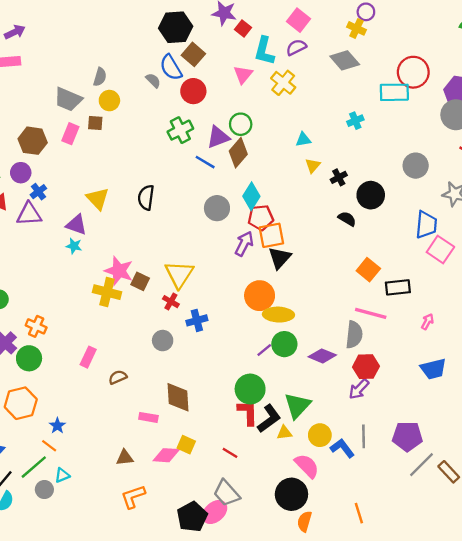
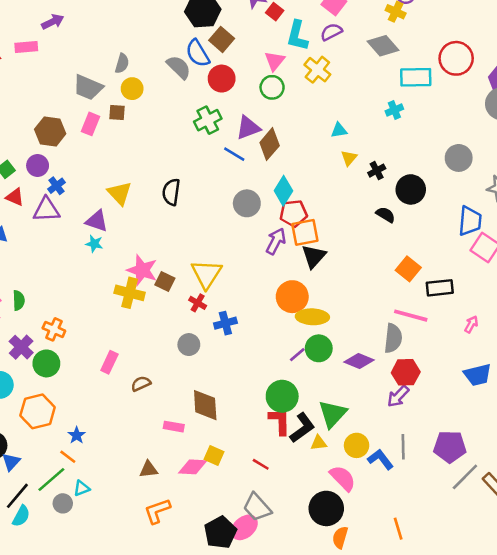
purple arrow: (15, 32) -> (53, 22), moved
gray semicircle: (153, 80) -> (179, 67), size x1.5
cyan rectangle: (394, 92) -> (416, 77), moved
green circle: (241, 124) -> (272, 87), moved

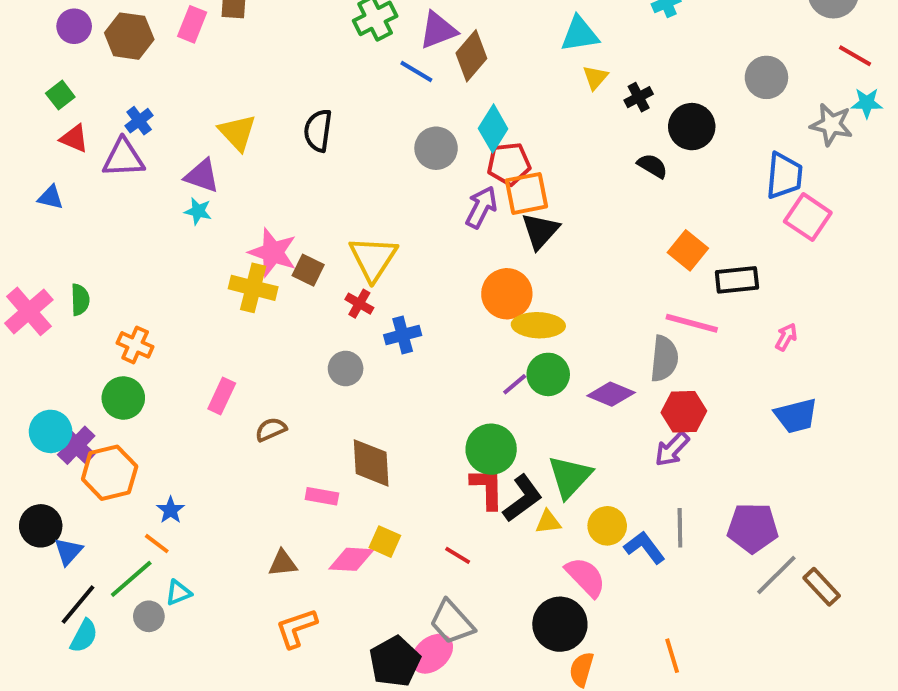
cyan triangle: (339, 130) -> (580, 34), size x1.5
purple circle: (38, 166) -> (74, 26), moved
purple cross: (21, 347) -> (76, 445), moved

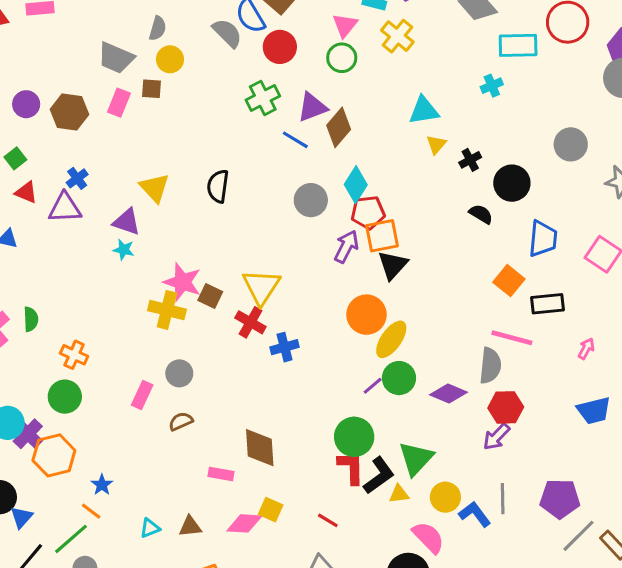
blue trapezoid: (784, 176) -> (543, 239), moved
red cross: (359, 304) -> (250, 322), size x1.4
yellow ellipse: (538, 325) -> (391, 339), turned -57
gray circle: (346, 368) -> (179, 373), moved
cyan triangle: (178, 593) -> (150, 528), moved

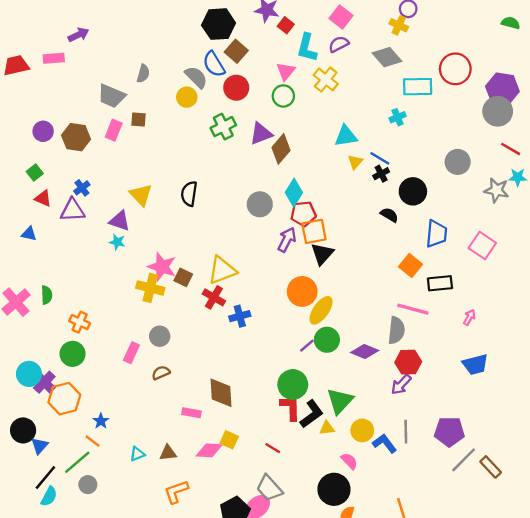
yellow circle: (170, 59) -> (187, 97), moved
blue line: (295, 140) -> (380, 158), moved
yellow triangle: (261, 287) -> (222, 270), turned 36
pink semicircle: (428, 537) -> (349, 461), size x0.7

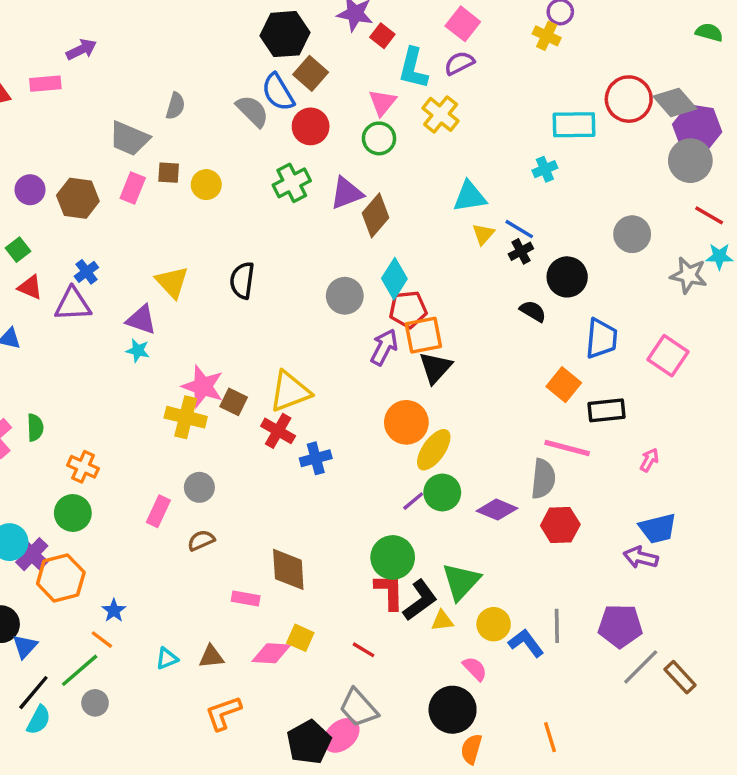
gray diamond: (387, 57) -> (675, 102), moved
yellow circle: (187, 97) -> (206, 185), moved
purple arrow: (401, 384) -> (641, 557), moved, turned 60

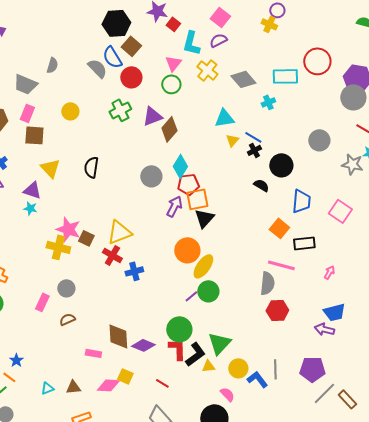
gray diamond: (675, 102) -> (243, 79), moved
brown square: (169, 173) -> (34, 135), moved, size x1.5
purple diamond: (497, 510) -> (143, 345), moved

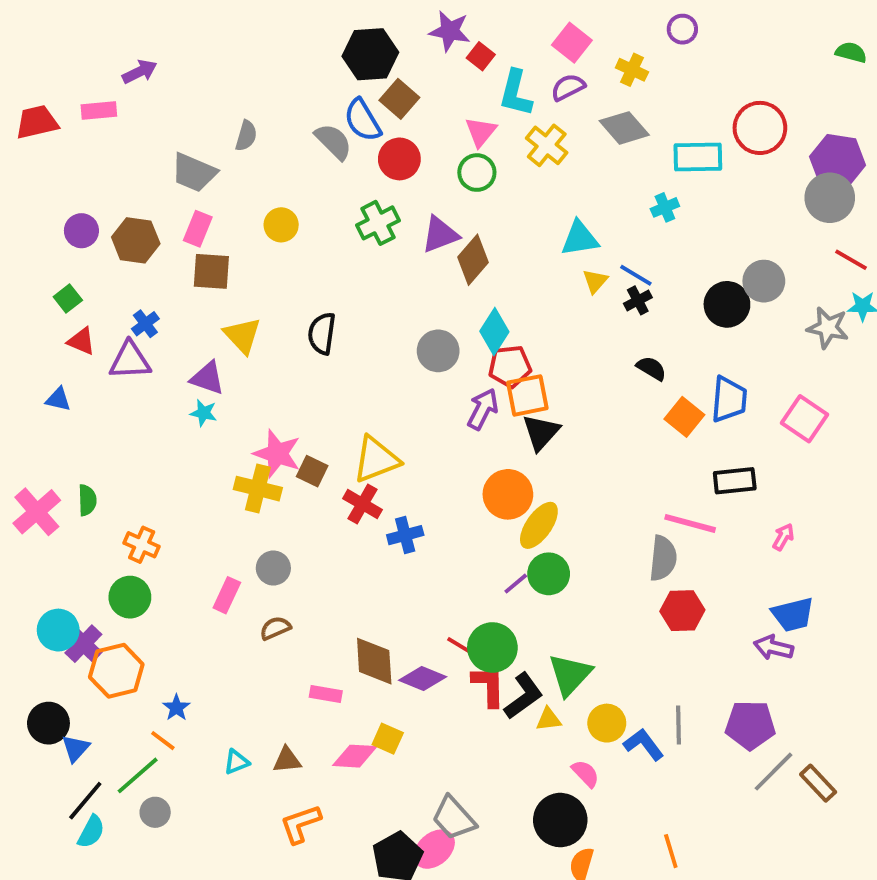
yellow cross: (269, 24) -> (632, 70), moved
gray diamond: (243, 79) -> (624, 128), moved
black circle: (281, 165) -> (727, 304), moved
orange square: (279, 228) -> (684, 417), moved
red line: (162, 383) -> (459, 646), moved

